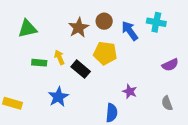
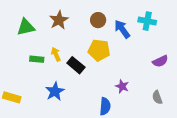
brown star: (79, 28) -> (59, 20), moved

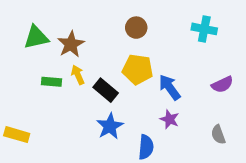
brown star: (59, 20) -> (71, 44), moved
blue arrow: (122, 29) -> (170, 87), moved
blue star: (55, 91) -> (110, 126), moved

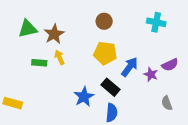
blue arrow: (170, 87) -> (130, 67), turned 72
black rectangle: (106, 90) -> (110, 87), moved
purple star: (170, 119) -> (151, 74), moved

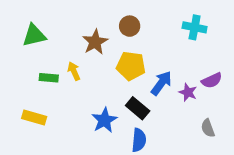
brown star: (54, 34) -> (95, 42), moved
yellow rectangle: (13, 103) -> (34, 118), moved

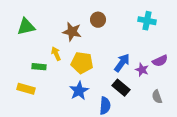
brown star: (95, 42) -> (72, 32), turned -30
yellow pentagon: (131, 66) -> (82, 63), moved
green rectangle: (49, 78) -> (39, 67), moved
black rectangle: (138, 108) -> (121, 88), moved

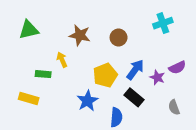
brown circle: (98, 20) -> (119, 37), moved
cyan cross: (147, 21) -> (163, 23), turned -30
yellow pentagon: (82, 63) -> (105, 75), moved, turned -30

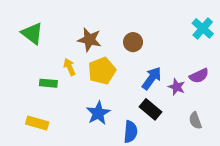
cyan cross: (163, 23) -> (203, 28), moved, turned -30
green triangle: (29, 30) -> (32, 33), turned 50
yellow pentagon: (105, 75) -> (102, 71), moved
yellow rectangle: (29, 98) -> (37, 123), moved

